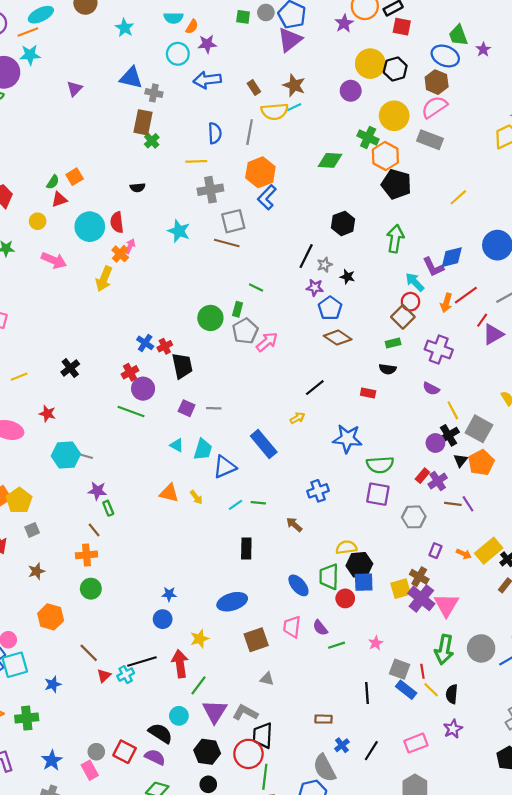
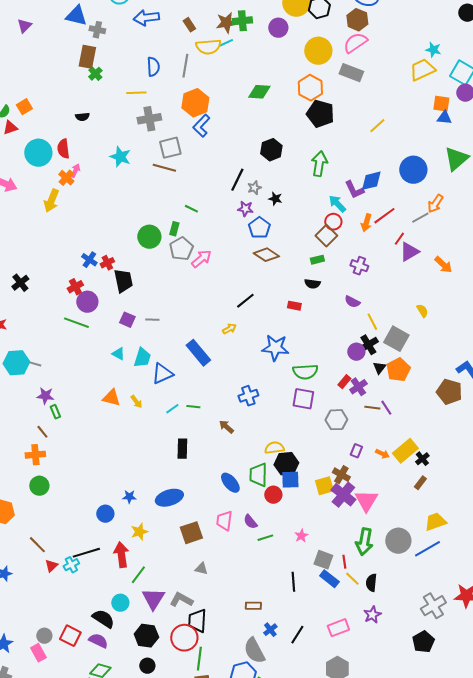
brown star: (294, 85) -> (226, 23), turned -30
green cross: (368, 138) -> (242, 21), moved, turned -30
purple cross: (439, 349) -> (359, 266), size x0.7
blue star: (169, 594) -> (129, 497), moved

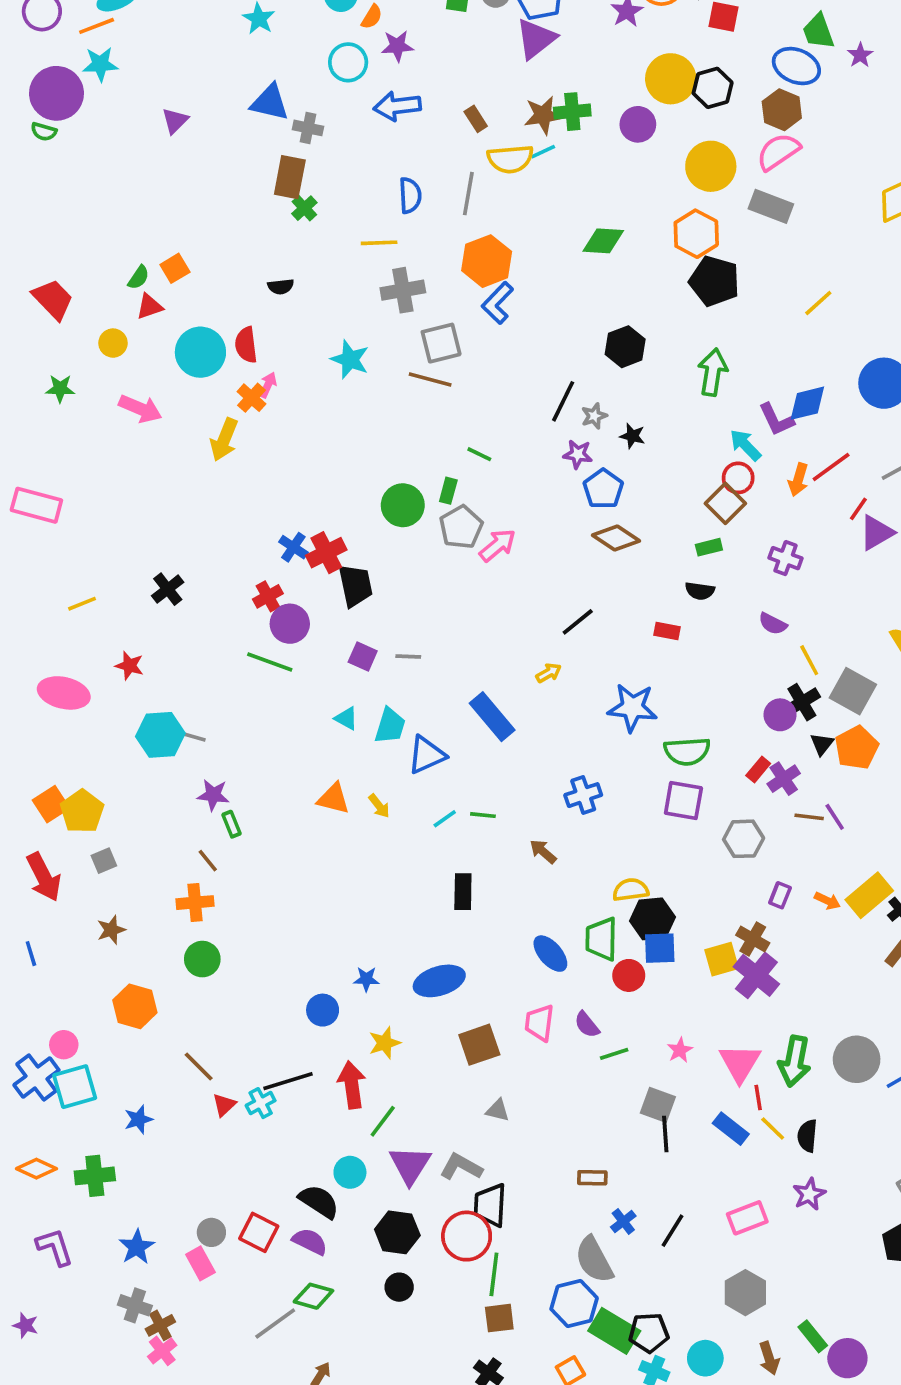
red cross: (107, 263) -> (326, 553), size x1.5
pink triangle: (366, 501) -> (740, 1063), moved
gray square: (323, 560) -> (658, 1105), moved

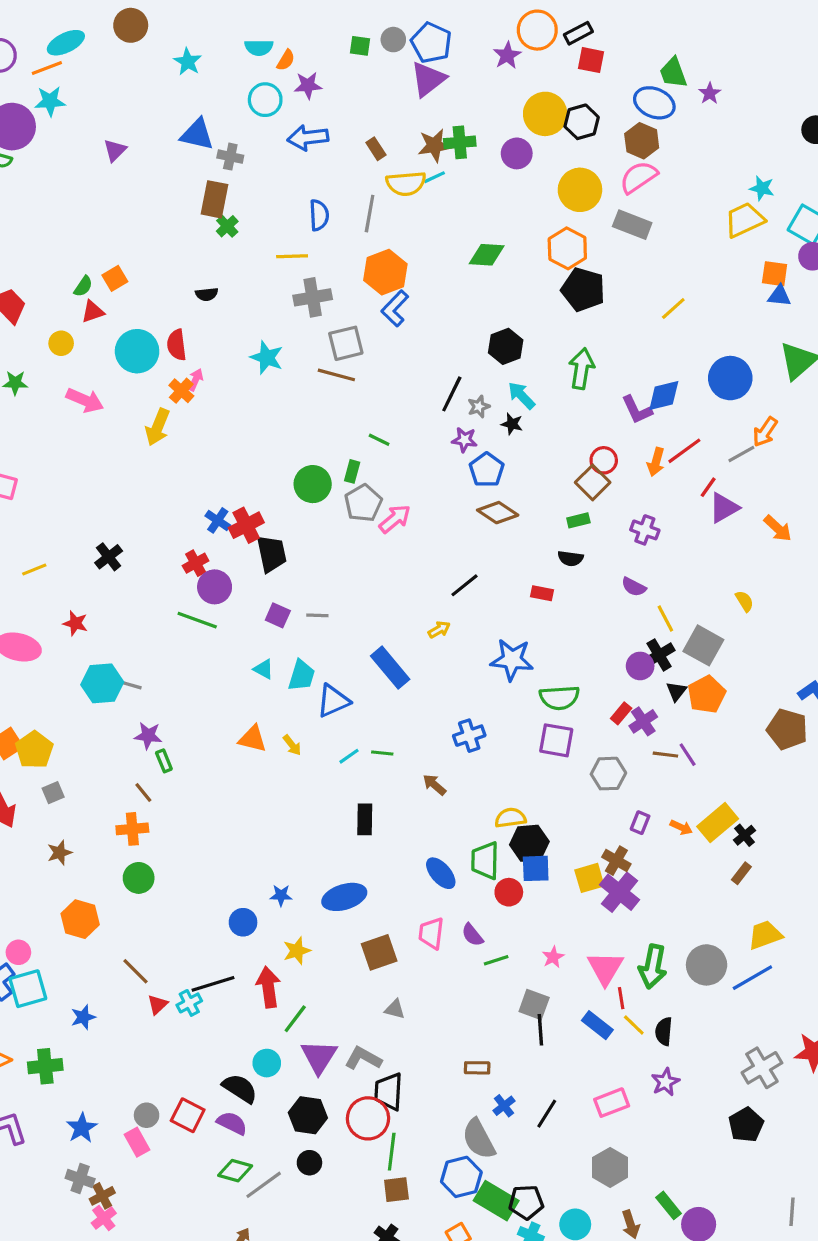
cyan arrow: (745, 445) -> (521, 395), moved
gray line: (275, 1324) -> (264, 1185), moved

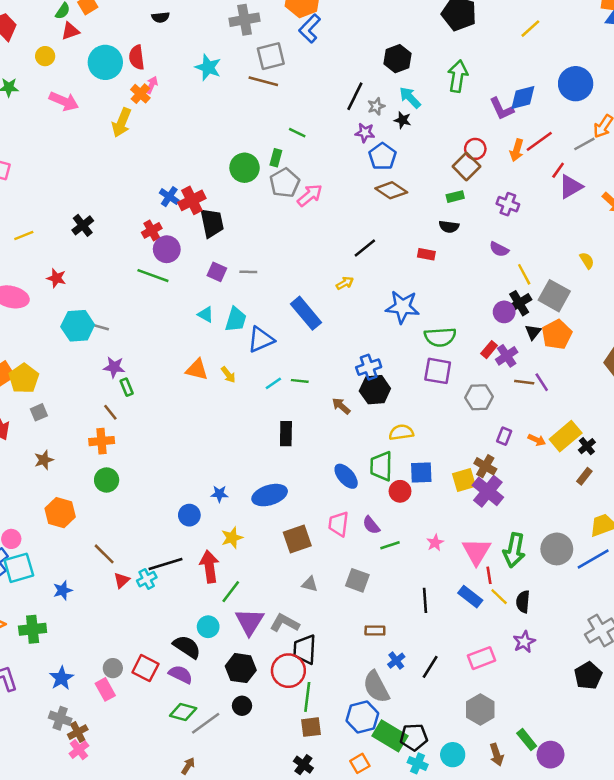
black hexagon: (529, 843) -> (375, 390), moved
gray square: (534, 1005) -> (357, 580), moved

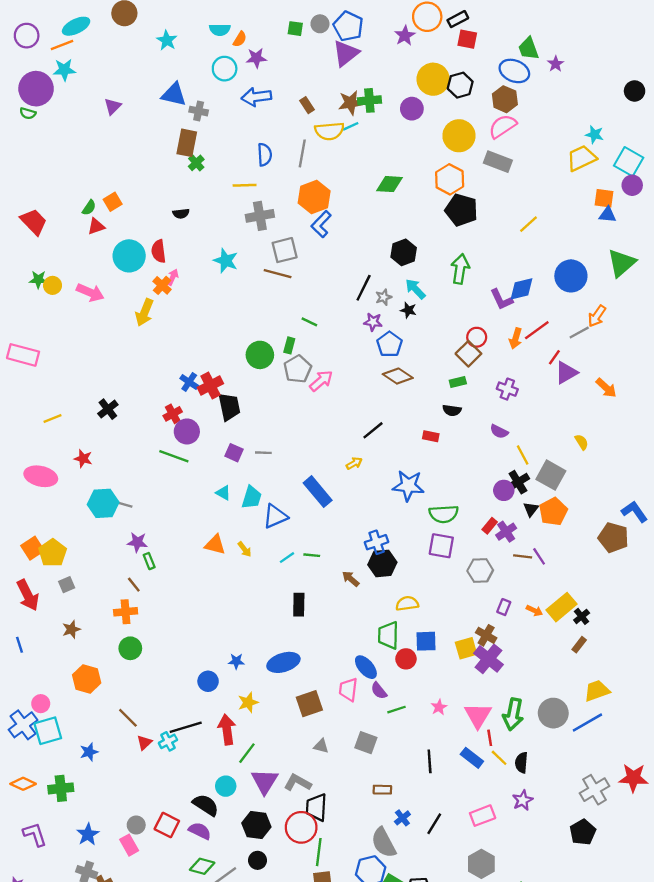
yellow circle: (45, 56) -> (53, 285), moved
blue ellipse: (346, 476) -> (366, 667), moved

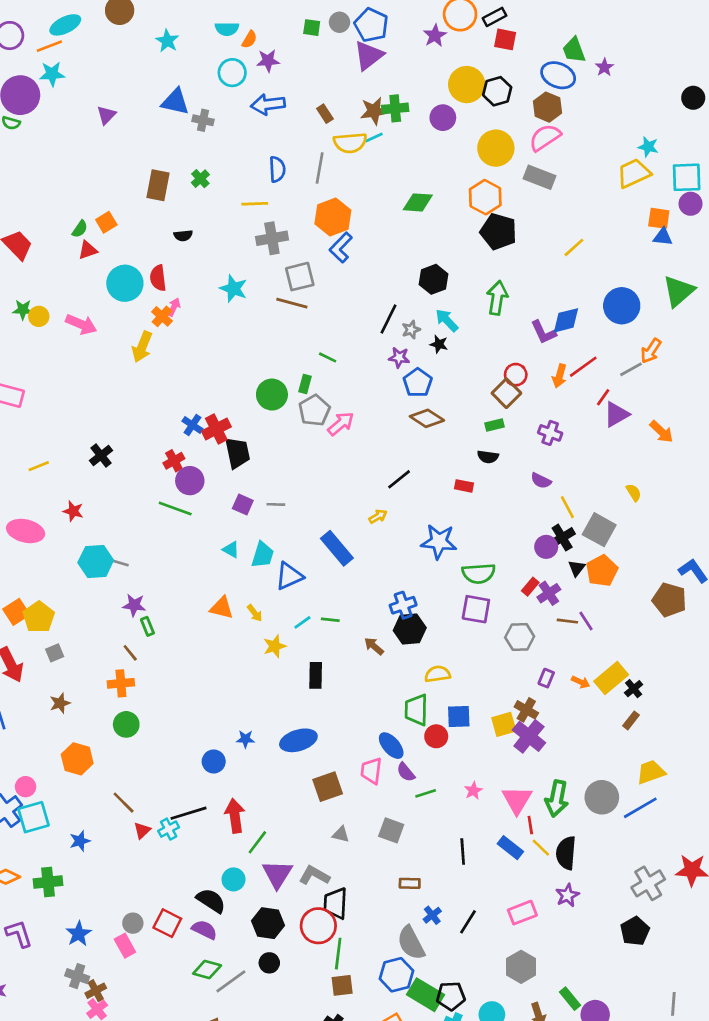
brown rectangle: (187, 143) -> (158, 185), moved
cyan square: (629, 162) -> (687, 177), turned -32
yellow star: (248, 702) -> (275, 646), moved
black semicircle: (521, 763) -> (566, 853), size x1.4

